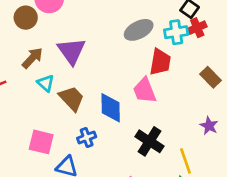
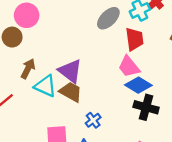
purple triangle: (71, 51) -> (70, 71), moved
cyan triangle: (46, 83) -> (45, 86), size x1.5
blue diamond: (111, 108) -> (138, 85), moved, turned -40

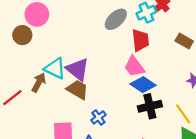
brown arrow: (28, 69) -> (39, 83), moved
cyan triangle: (45, 86) -> (55, 68), moved
black cross: (146, 107) -> (150, 106), turned -30

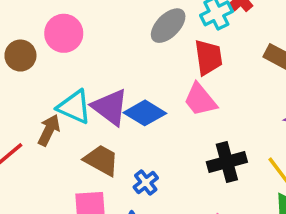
pink circle: (37, 14) -> (64, 33), moved
blue diamond: (143, 85) -> (145, 113), moved
brown trapezoid: (77, 90) -> (101, 160), moved

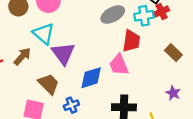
cyan triangle: (74, 107) -> (44, 34), moved
blue diamond: (145, 113) -> (91, 78), moved, turned -65

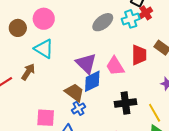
red trapezoid: (131, 41) -> (139, 55), moved
purple triangle: (63, 53) -> (86, 63), moved
brown trapezoid: (49, 84) -> (74, 92), moved

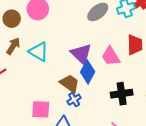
cyan triangle: (44, 49) -> (39, 52), moved
brown arrow: (28, 72) -> (13, 46), moved
blue diamond: (92, 81) -> (88, 72), turned -35

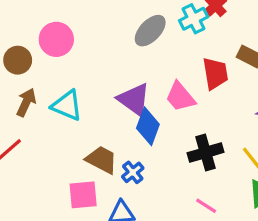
brown trapezoid: (70, 83) -> (102, 160), moved

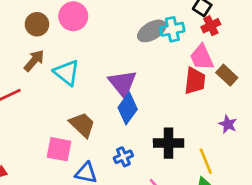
cyan cross: (194, 19) -> (172, 29), moved
pink trapezoid: (180, 97) -> (202, 57), moved
blue cross: (133, 172) -> (123, 157), moved

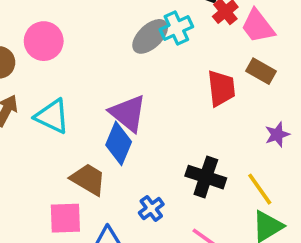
pink trapezoid: (202, 57) -> (258, 26), moved
blue diamond: (128, 108) -> (119, 143), moved
purple star: (228, 124) -> (277, 135), turned -30
black cross: (169, 143) -> (206, 177), turned 32

